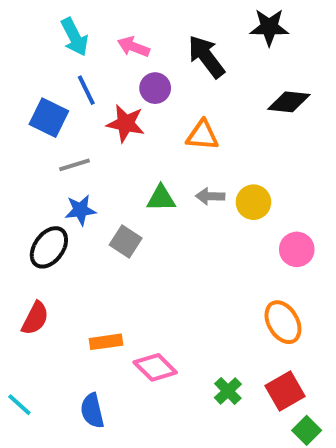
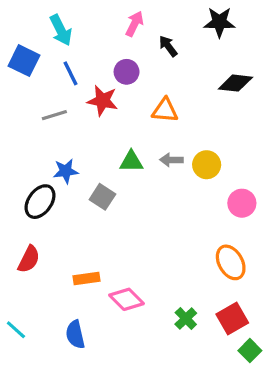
pink arrow: (134, 47) -> (135, 24), moved, turned 95
black arrow: (206, 57) -> (168, 46), size x0.6
blue square: (49, 118) -> (24, 61), moved
gray line: (74, 165) -> (54, 115), moved

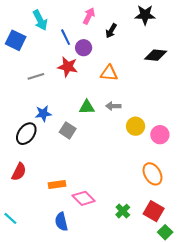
black arrow: (168, 46) -> (111, 31), turned -112
blue line: (70, 73) -> (66, 37), moved
yellow circle: (207, 165) -> (136, 126), moved
red square: (232, 319) -> (154, 211), turned -30
blue semicircle: (75, 335) -> (61, 222), moved

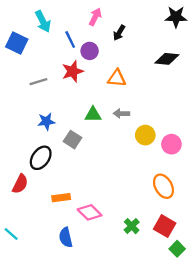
black star: (145, 15) -> (176, 17), moved
red star: (68, 67) -> (73, 71), turned -30
black ellipse: (26, 134) -> (41, 158), moved

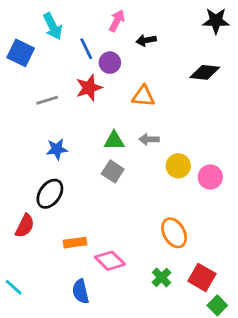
black arrow: (119, 33) -> (146, 40), turned 49
gray square: (73, 140) -> (113, 171), moved
orange ellipse: (163, 186) -> (174, 233), moved

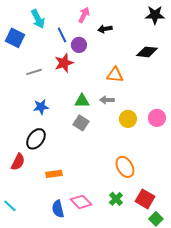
orange triangle: (143, 96) -> (115, 75), moved
pink circle: (210, 177) -> (157, 118), moved
pink diamond: (110, 261) -> (81, 202), moved

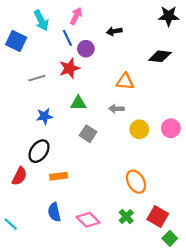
pink arrow: (84, 15) -> (76, 16), moved
green triangle: (82, 101) -> (78, 103), moved
orange rectangle: (54, 174) -> (59, 176), moved
blue semicircle: (58, 209) -> (54, 212), moved

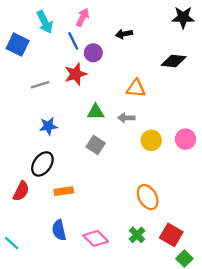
green triangle: (78, 103) -> (96, 112), moved

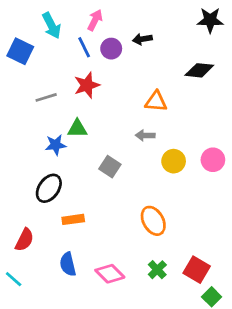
purple circle: (93, 53) -> (111, 49), moved
green triangle: (96, 112) -> (77, 129), moved
red semicircle: (21, 191) -> (24, 240), moved
orange ellipse: (148, 197) -> (153, 221), moved

